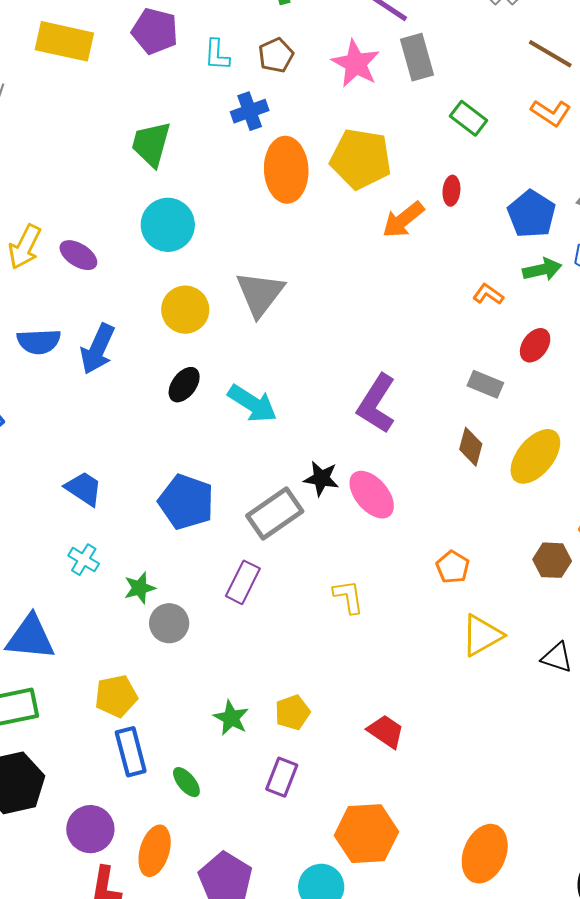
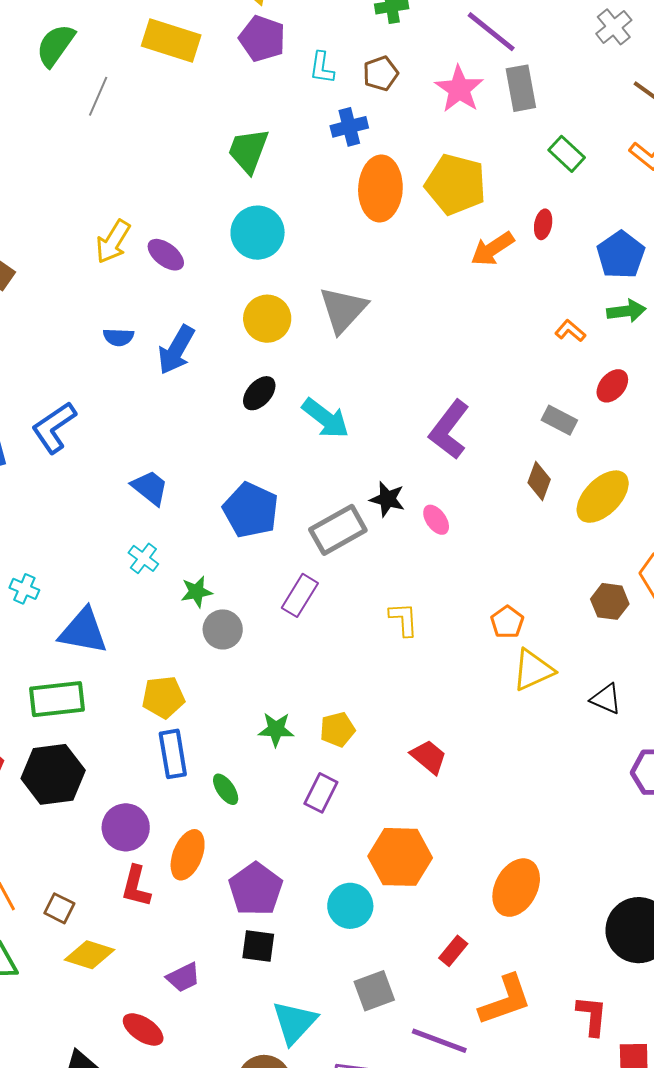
blue semicircle: (39, 342) -> (118, 337), size x0.7
pink ellipse: (372, 495) -> (436, 520), size x0.6
orange pentagon: (453, 567) -> (507, 622), moved
green star: (231, 718) -> (276, 729), turned -30

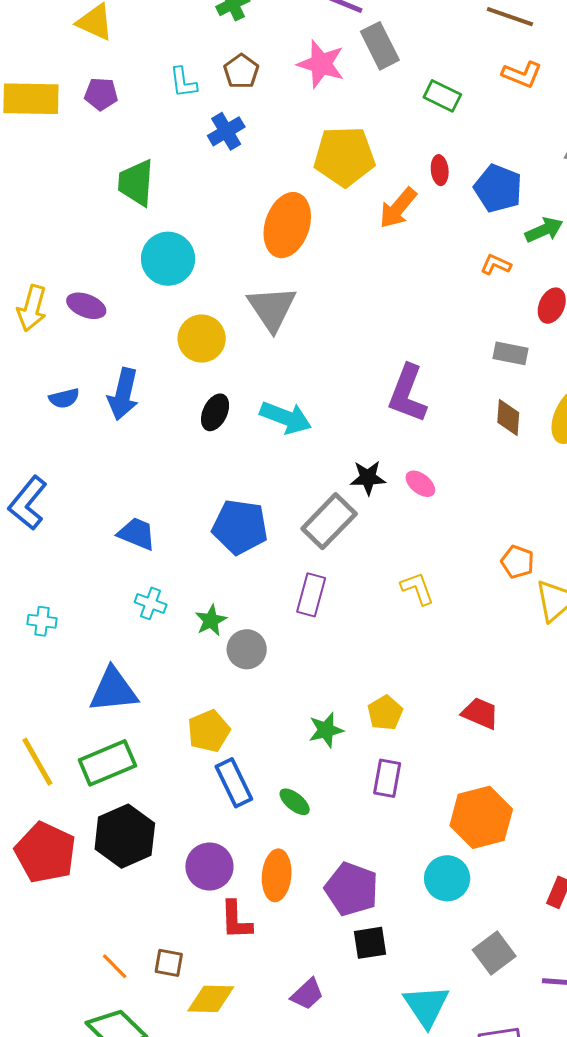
purple pentagon: (262, 39) -> (101, 94), moved, size x0.7
orange ellipse: (380, 188) -> (287, 225), moved, turned 32
blue pentagon: (621, 255) -> (498, 188), moved
cyan cross: (24, 589) -> (42, 621), moved

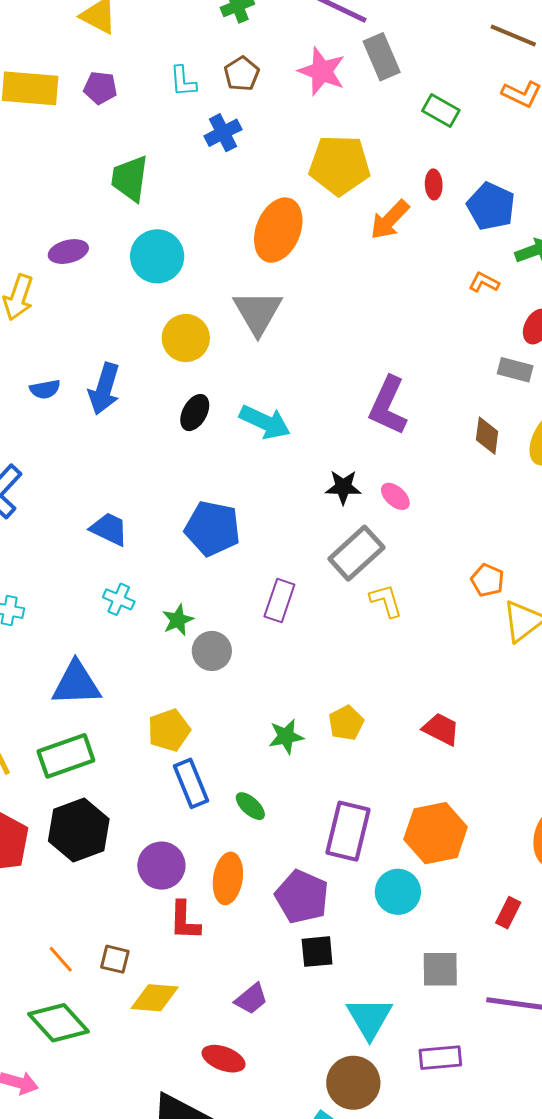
purple ellipse: (86, 306) -> (68, 252), moved, turned -39
gray rectangle: (511, 353) -> (515, 370), moved
gray rectangle: (329, 521) -> (356, 553), moved
purple rectangle: (387, 778) -> (348, 831), moved, size x1.5
gray square: (494, 953) -> (440, 969), turned 33

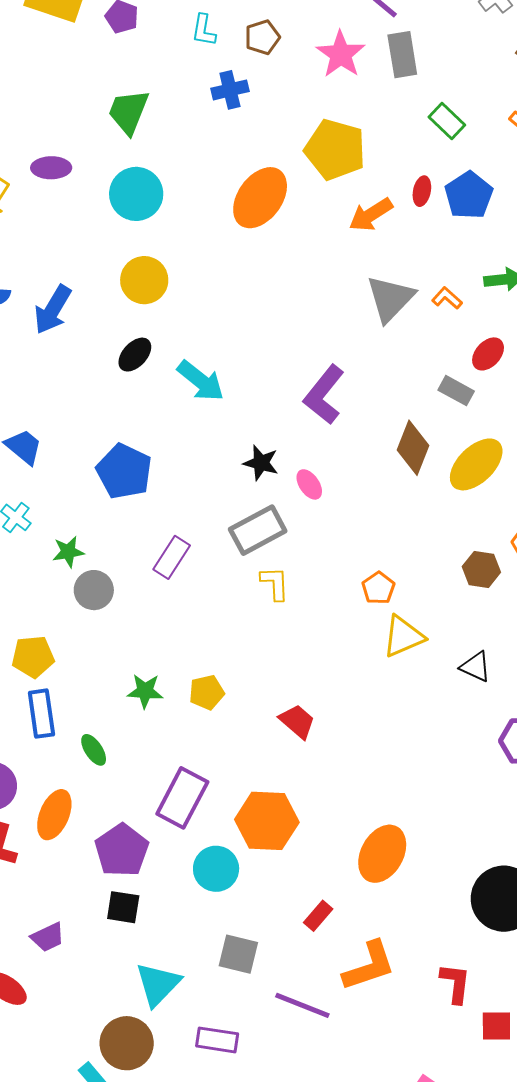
blue pentagon: (491, 206) -> (469, 195), moved
gray triangle: (258, 312) -> (390, 299), moved
brown diamond: (487, 436) -> (413, 448), size x1.4

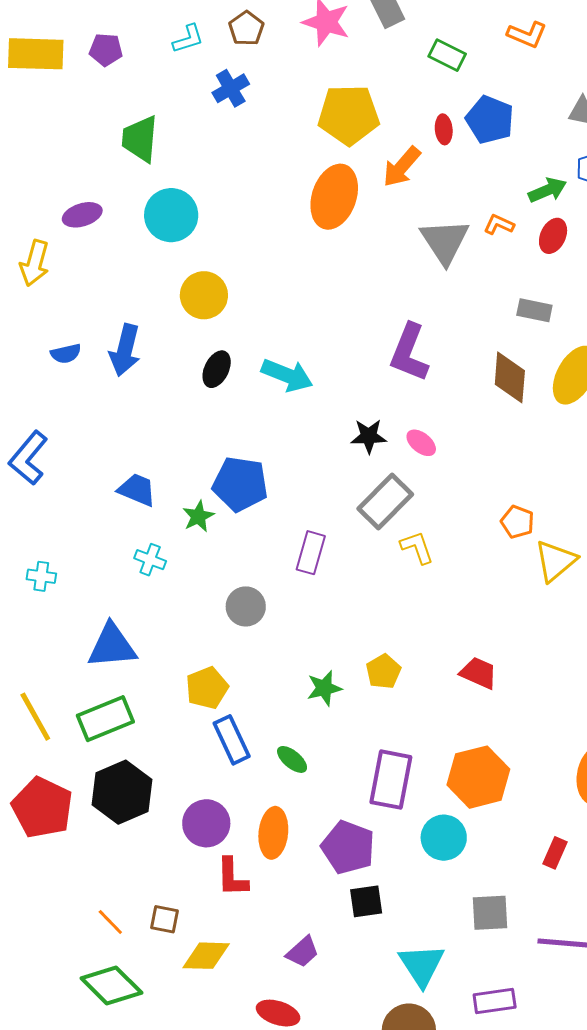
cyan L-shape: (204, 30) -> (188, 39), turned -100
orange ellipse: (260, 198) -> (334, 197), moved
red ellipse: (488, 354) -> (553, 236), moved
green star: (68, 552) -> (198, 516), moved

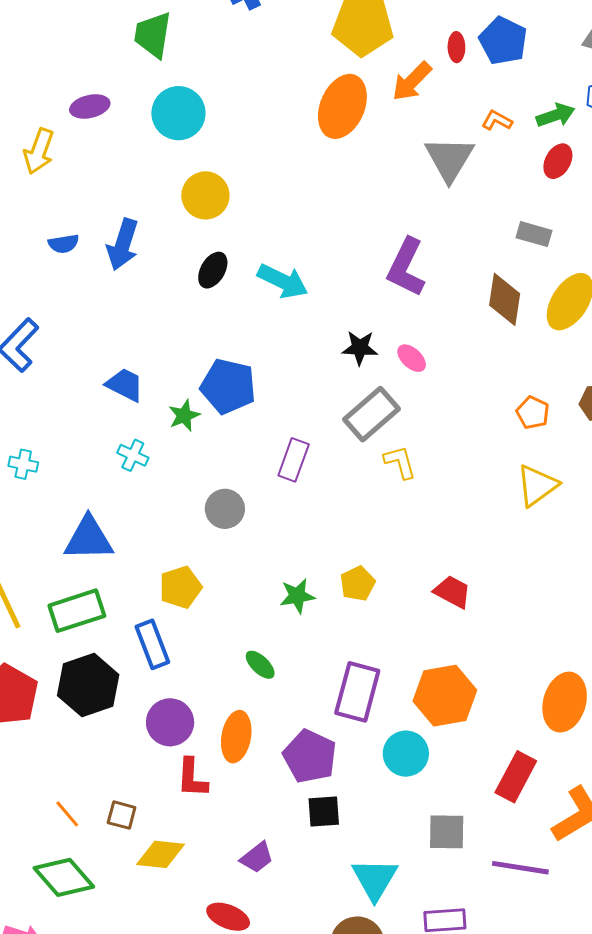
orange L-shape: (499, 224) -> (497, 120), moved
orange pentagon: (517, 522) -> (533, 413), moved
blue rectangle: (232, 740) -> (152, 644), moved
red rectangle: (555, 853) -> (516, 777), size x1.6

